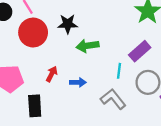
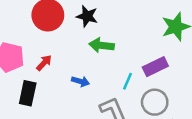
red arrow: (52, 74) -> (44, 63), moved

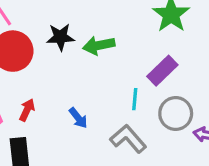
green arrow: (101, 45) -> (99, 45), moved
blue arrow: (80, 81) -> (78, 118), turned 54

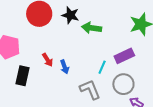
red arrow: (27, 110) -> (48, 60), moved, turned 104

